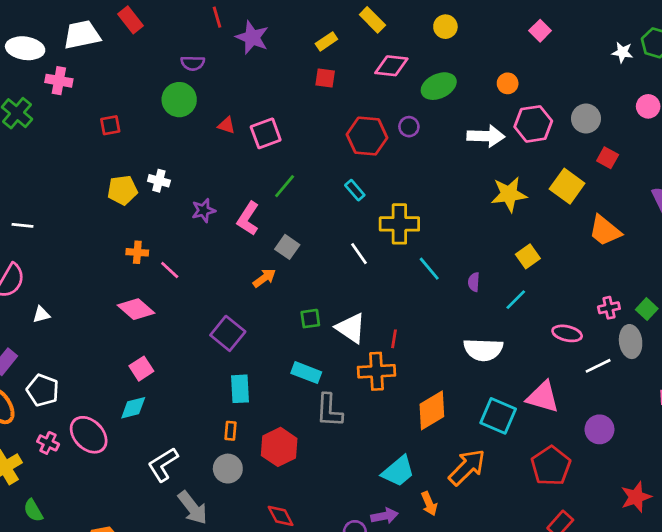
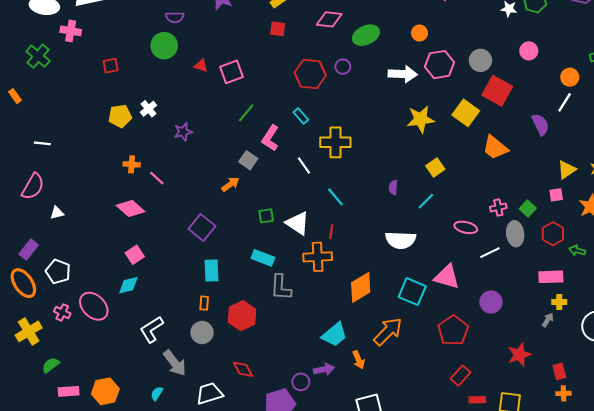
red square: (608, 158) -> (497, 91), size x1.8
white cross: (159, 181) -> (148, 109), turned 35
pink L-shape: (248, 219) -> (270, 138), moved
cyan line: (429, 269) -> (335, 197), moved
green semicircle: (33, 510) -> (51, 365), turned 84

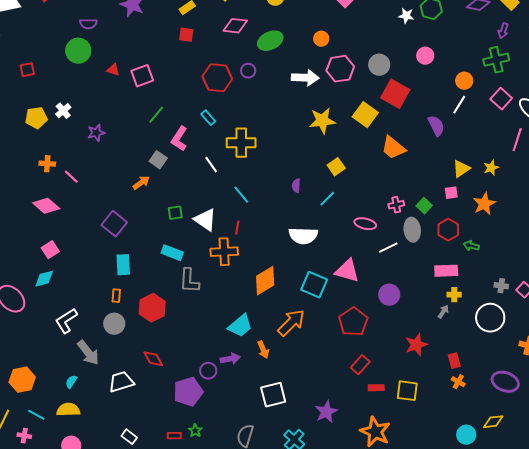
orange cross: (563, 393) -> (458, 382), turned 32

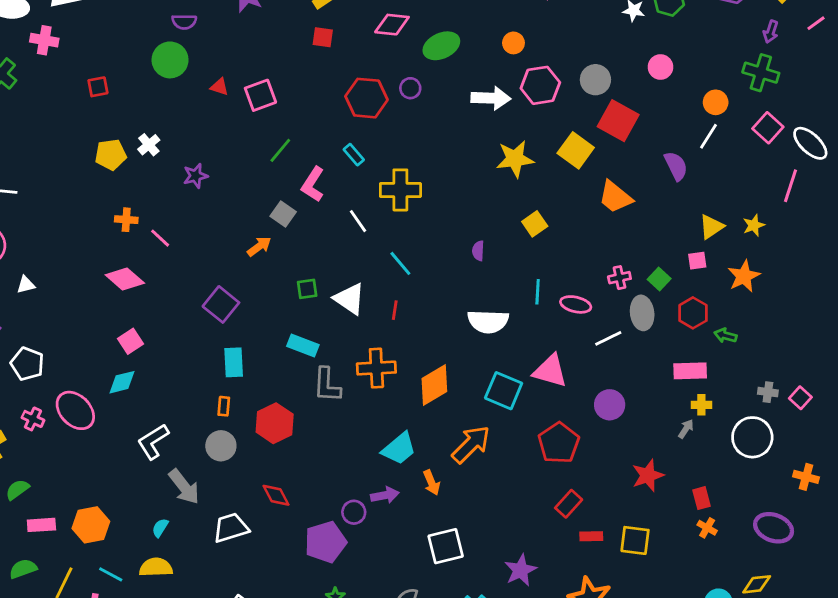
green cross: (496, 60) -> (761, 73), turned 30
cyan line: (327, 199) -> (538, 292), moved, turned -42
orange cross: (224, 252) -> (376, 368), moved

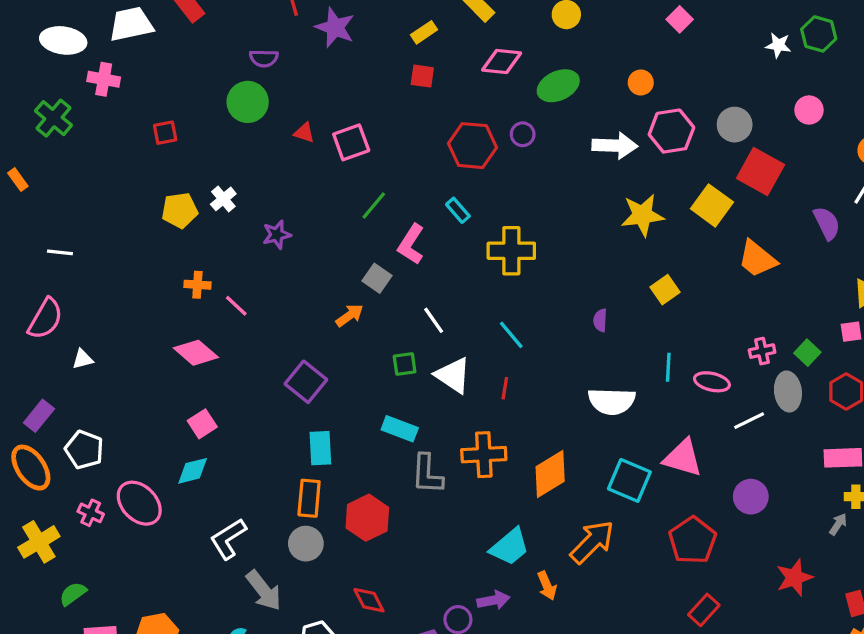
white line: (358, 221) -> (434, 320), moved
orange rectangle: (224, 406) -> (309, 498), size x1.6

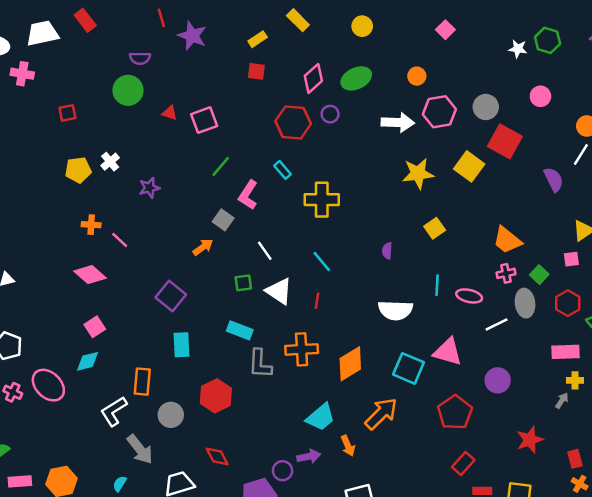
pink diamond: (502, 61) -> (313, 78), moved, turned -48
orange trapezoid: (757, 259) -> (507, 240), moved
orange rectangle: (309, 498) -> (142, 382), moved

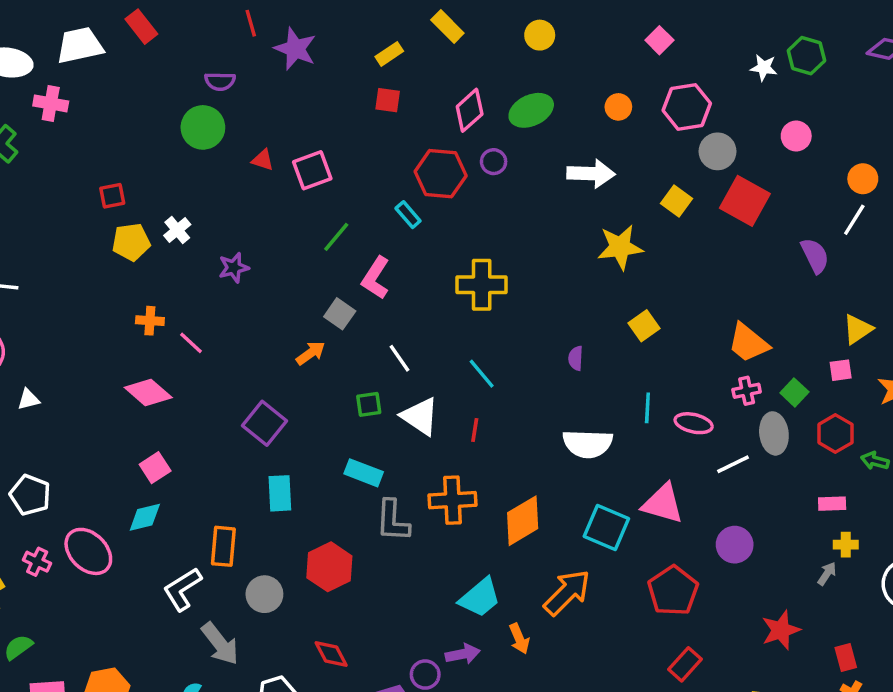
pink hexagon: (439, 112) -> (687, 107), moved
red square: (67, 113) -> (112, 196), moved
yellow square: (469, 166) -> (676, 201), moved, size x0.7
cyan rectangle: (283, 170) -> (408, 215), moved
pink rectangle: (565, 352) -> (832, 504), size x0.7

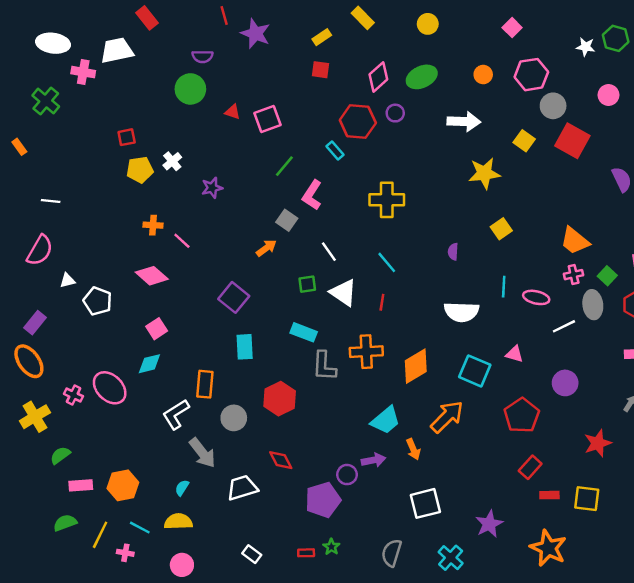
white trapezoid: (80, 45) -> (117, 50), moved
white pentagon: (30, 495) -> (98, 301), moved
pink triangle: (663, 504) -> (514, 354), size x0.6

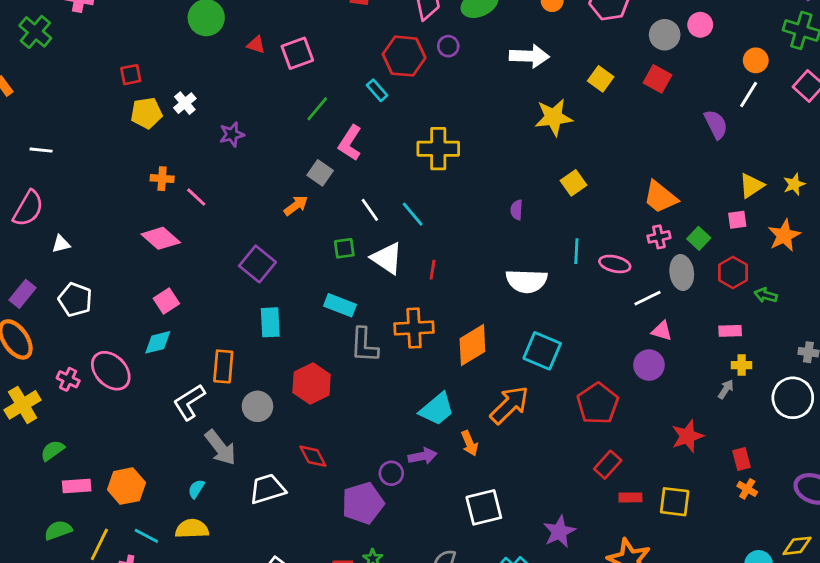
gray circle: (553, 106) -> (665, 35), moved
red square: (572, 141) -> (658, 79), size x0.7
cyan line: (387, 262) -> (413, 214), moved
white pentagon: (98, 301) -> (75, 300), moved
pink triangle: (514, 354) -> (662, 331), moved

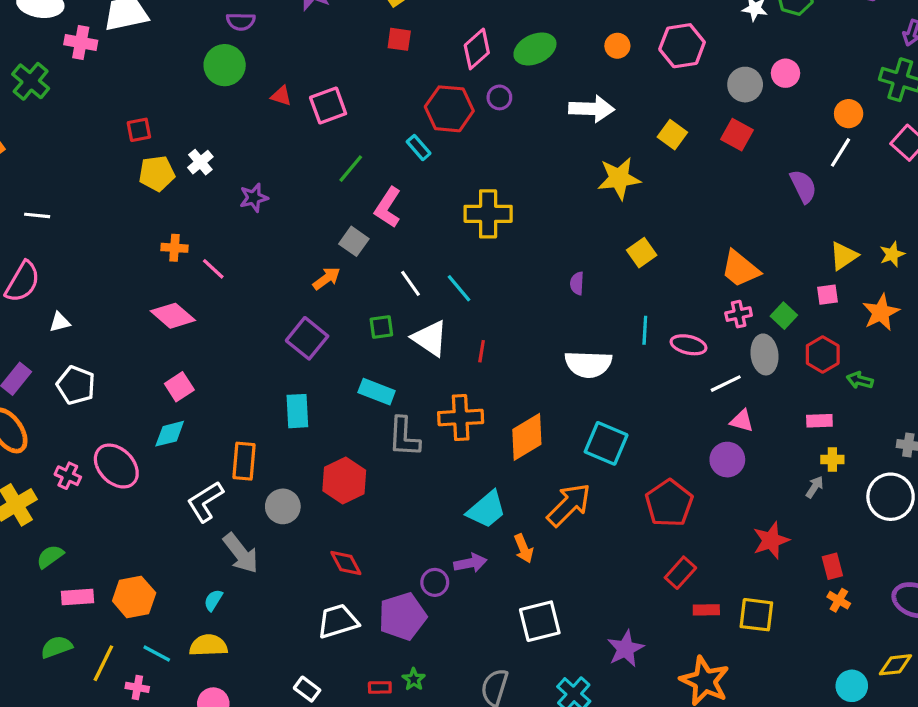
purple square: (257, 264) -> (307, 338), moved
white trapezoid: (267, 489) -> (338, 621), moved

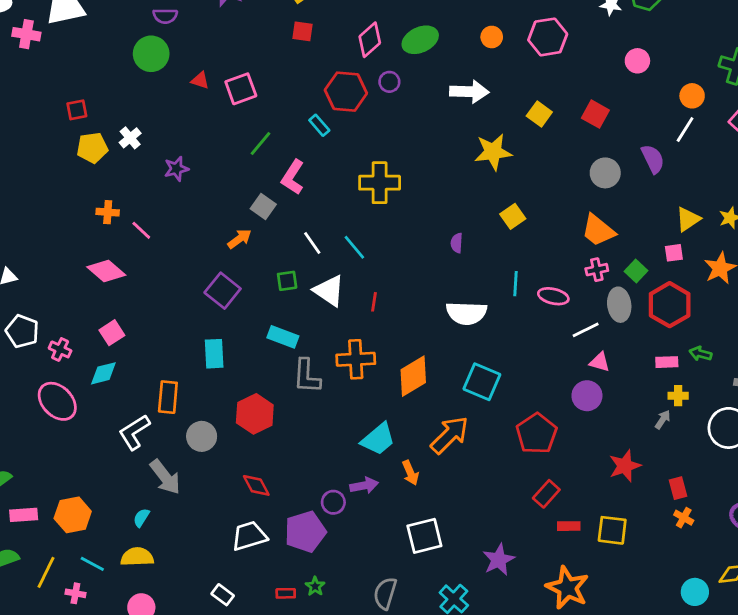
gray circle: (745, 85) -> (605, 173), moved
red hexagon: (823, 354) -> (670, 305), size x1.4
green arrow: (860, 380) -> (700, 354), moved
pink cross: (68, 476) -> (60, 349), moved

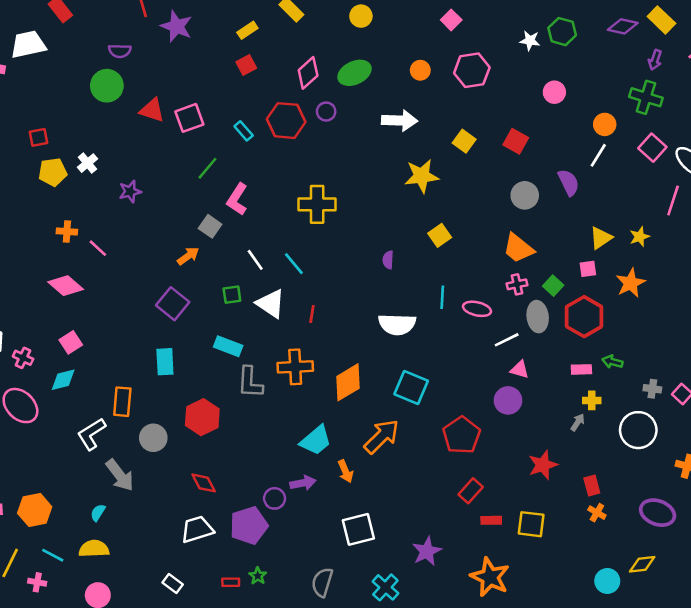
red square: (302, 31) -> (246, 65), turned -36
red triangle: (200, 80) -> (152, 110), size x1.5
cyan rectangle: (319, 125) -> (244, 131), moved

